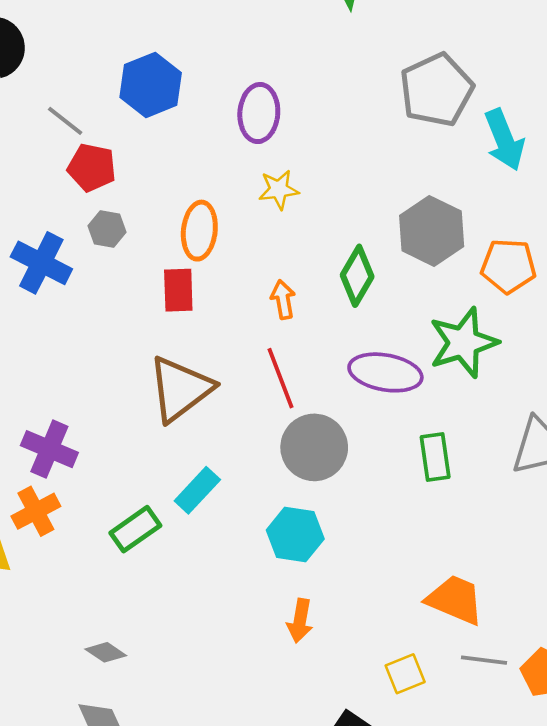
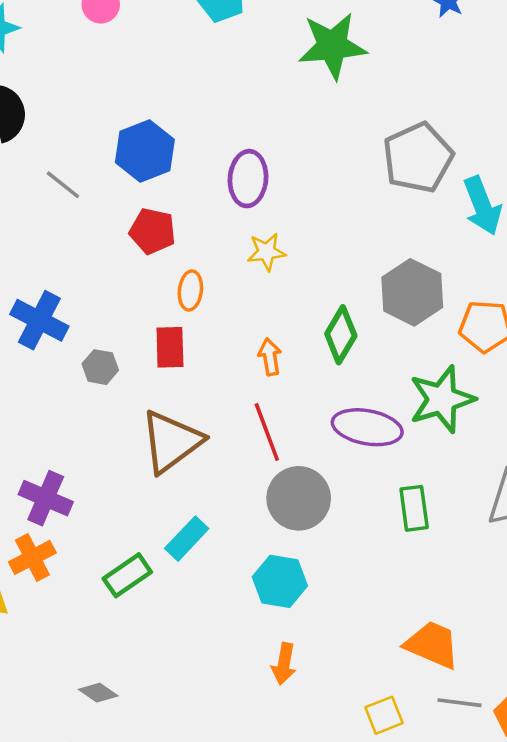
red pentagon: (92, 168) -> (152, 231), moved
gray hexagon: (107, 229) -> (100, 367), moved
orange ellipse: (199, 231) -> (190, 290), size x0.7

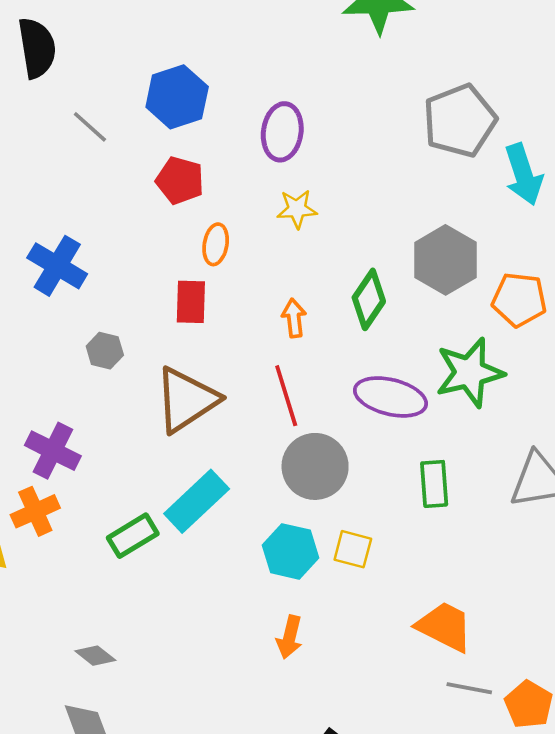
gray hexagon: (100, 367) -> (105, 351), moved
cyan rectangle: (187, 539) -> (197, 501), size x1.4
yellow square: (384, 715) -> (353, 549), moved, turned 33

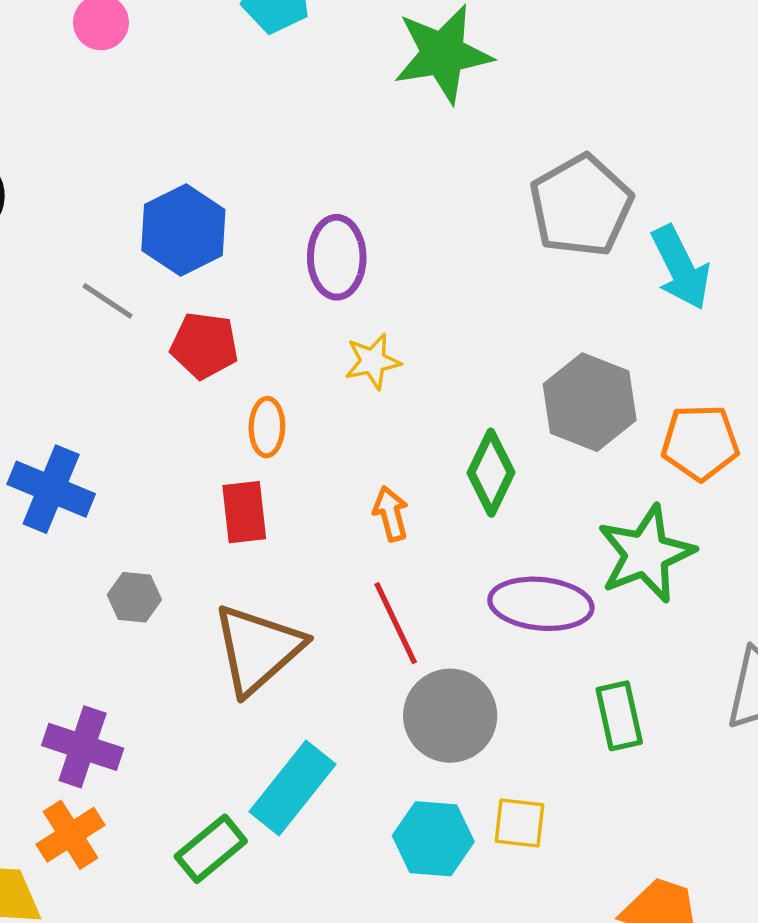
gray line: (90, 127) -> (108, 301), moved

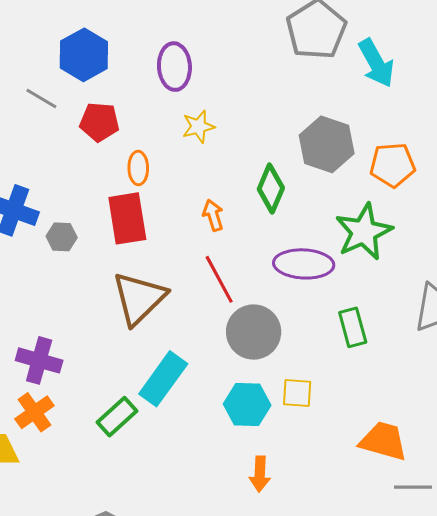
red rectangle: (244, 512) -> (127, 218), size x1.4
gray hexagon: (134, 597) -> (62, 237), moved

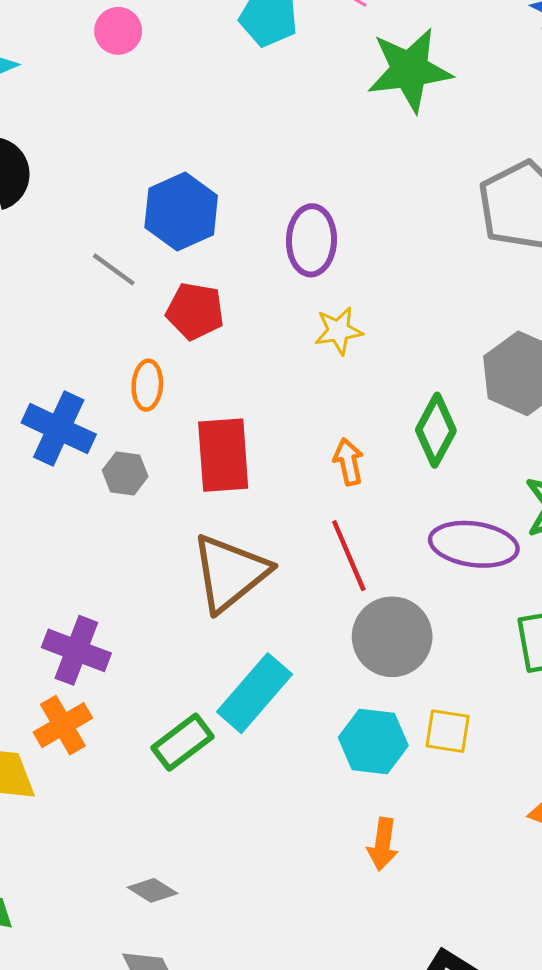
orange ellipse: (138, 168) -> (147, 385), moved

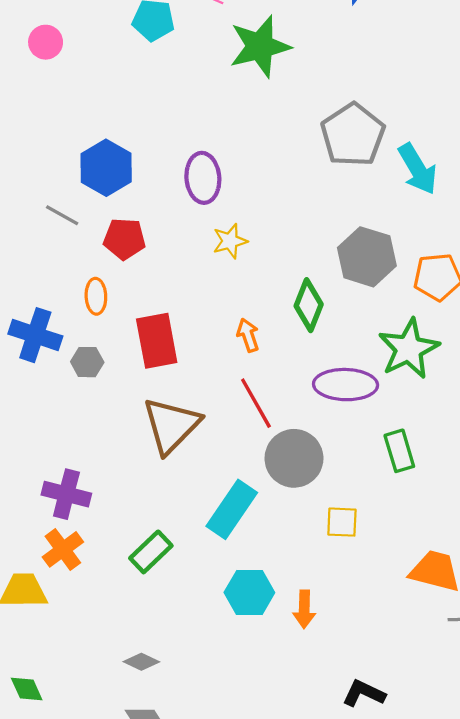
cyan rectangle: (255, 693) -> (232, 509), moved
cyan hexagon: (373, 741) -> (249, 592), moved

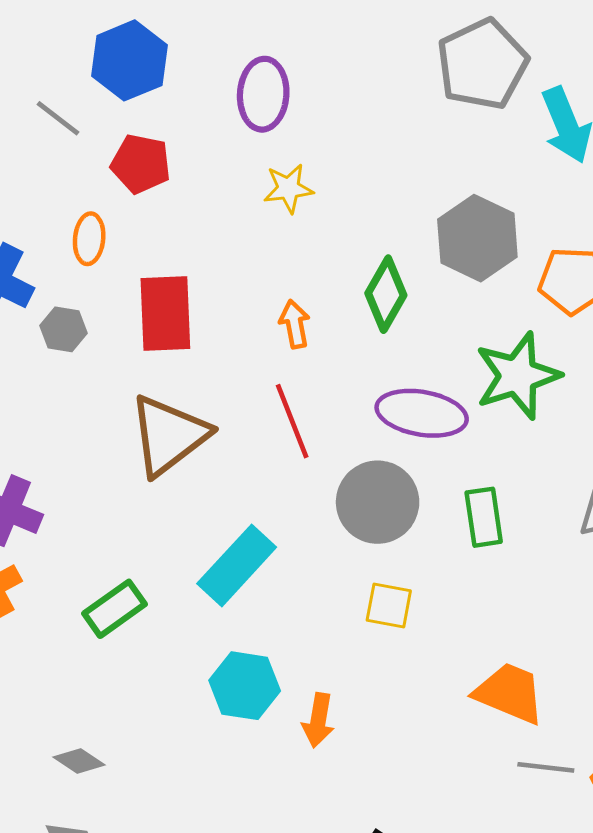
gray circle: (294, 458) -> (378, 502), moved

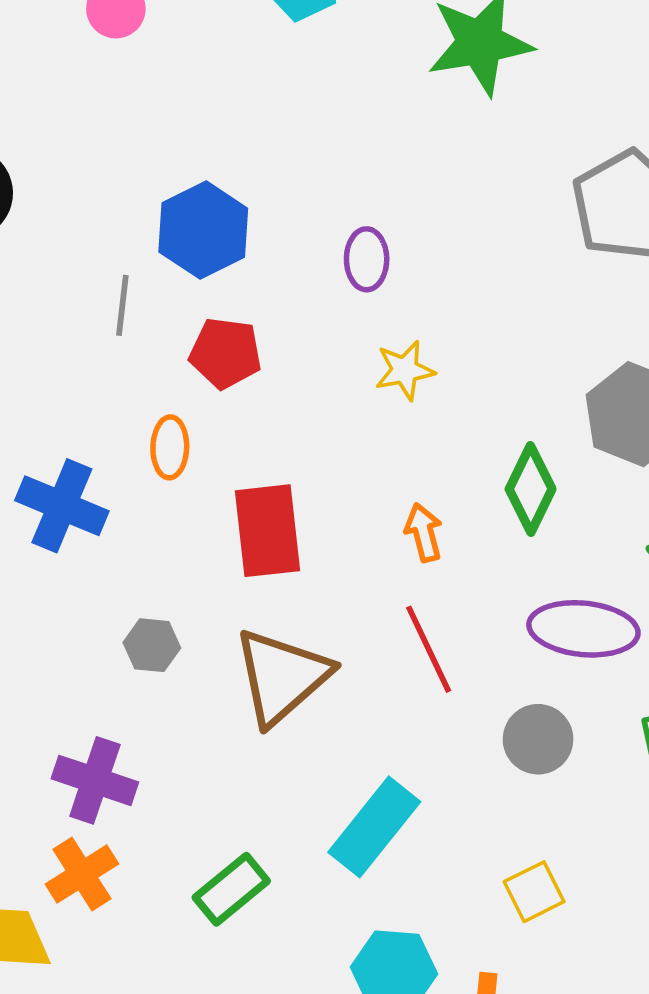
purple ellipse: (263, 94) -> (367, 259), size x0.7
gray line: (58, 118) -> (122, 305), turned 63
gray hexagon: (64, 329) -> (152, 645), moved
gray circle: (378, 502) -> (538, 739), size x0.7
yellow square: (389, 606) -> (534, 892), moved, turned -33

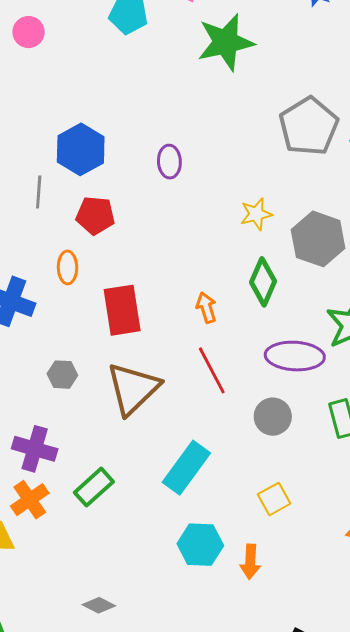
yellow star: (405, 370) -> (256, 214), moved
green rectangle: (231, 889) -> (94, 487), moved

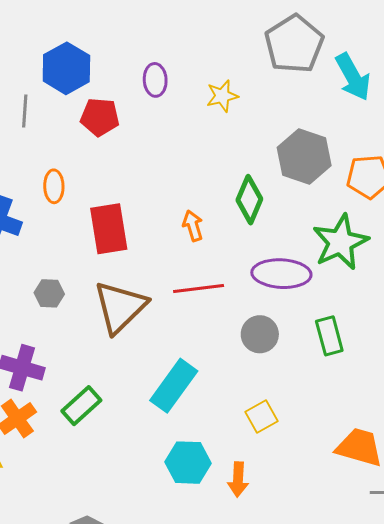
yellow star: (256, 214) -> (222, 96), moved
red pentagon: (95, 215) -> (100, 117), moved
red line: (212, 370) -> (199, 289), turned -69

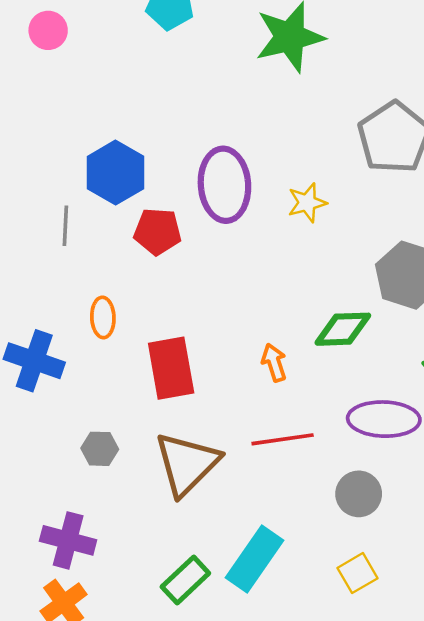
purple ellipse: (155, 80) -> (224, 185), size x1.8
green diamond: (249, 200) -> (343, 329), turned 66
green rectangle: (81, 406) -> (185, 580), moved
yellow square: (262, 417) -> (358, 573), moved

